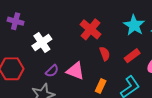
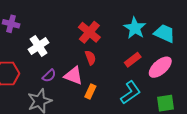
red semicircle: (105, 54) -> (90, 58), moved
orange rectangle: (101, 86) -> (90, 91), moved

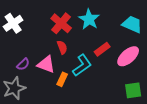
cyan star: (135, 28) -> (89, 19), moved
white cross: (39, 46) -> (13, 23), moved
cyan L-shape: (131, 93) -> (82, 65), moved

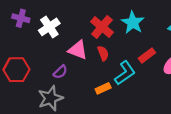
pink triangle: (46, 64) -> (78, 50), moved
orange rectangle: (62, 79) -> (103, 88), turned 40

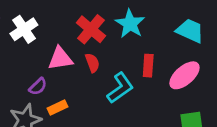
pink triangle: (78, 50) -> (60, 59), turned -30
red rectangle: (147, 55) -> (148, 66), turned -49
orange rectangle: (103, 88) -> (57, 107), moved

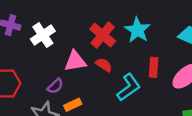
red semicircle: (92, 63) -> (104, 65), turned -35

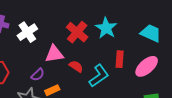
red semicircle: (104, 65) -> (76, 66), moved

